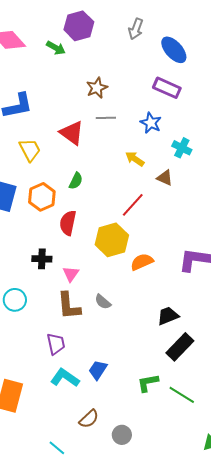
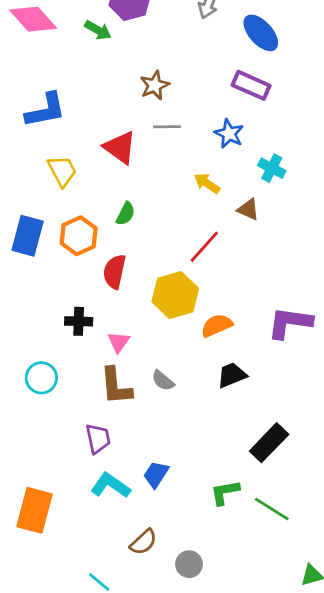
black trapezoid: (168, 316) -> (232, 375), moved

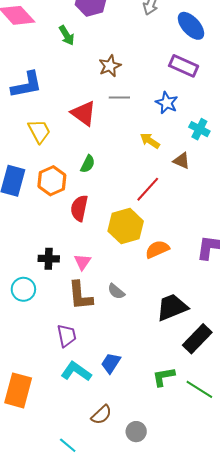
green arrow: (98, 30) -> (67, 35), moved, turned 30
black cross: (79, 321) -> (49, 259), moved
black trapezoid: (232, 375) -> (172, 307), moved, size x1.4

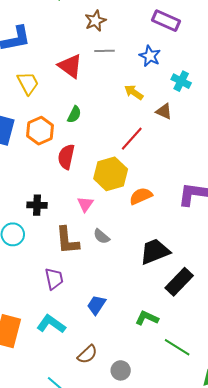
pink triangle: (82, 262) -> (85, 204), moved
cyan L-shape: (76, 371) -> (51, 324), moved
green L-shape: (164, 377) -> (147, 318), turned 35
green line: (199, 389) -> (177, 347), moved

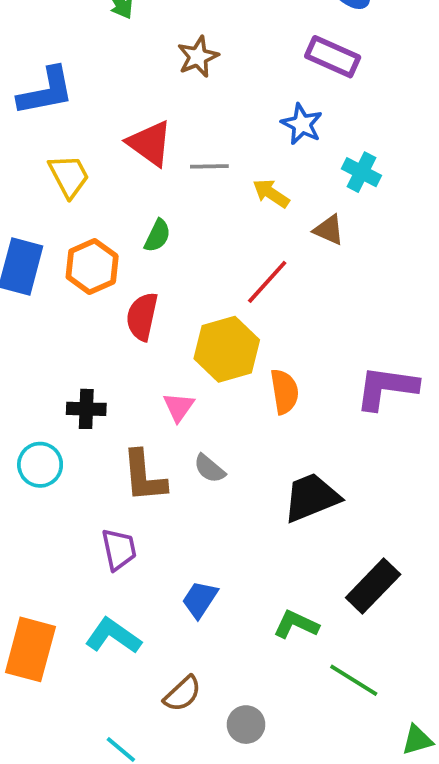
gray line: (105, 51) -> (209, 166), moved
orange semicircle: (141, 196) -> (284, 392), turned 105
black rectangle: (179, 282) -> (373, 586), moved

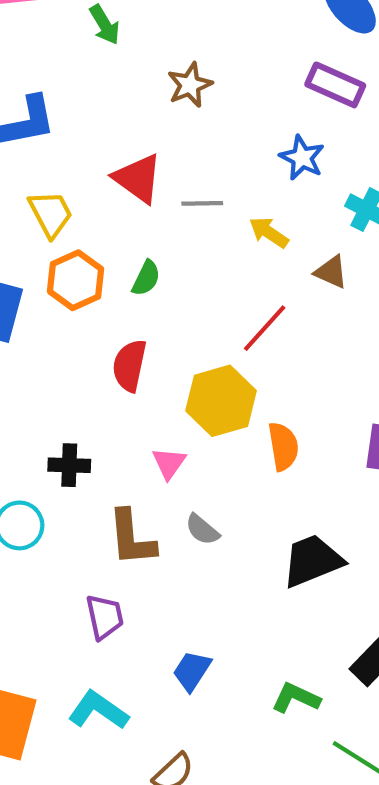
orange hexagon: (92, 266) -> (76, 280), moved

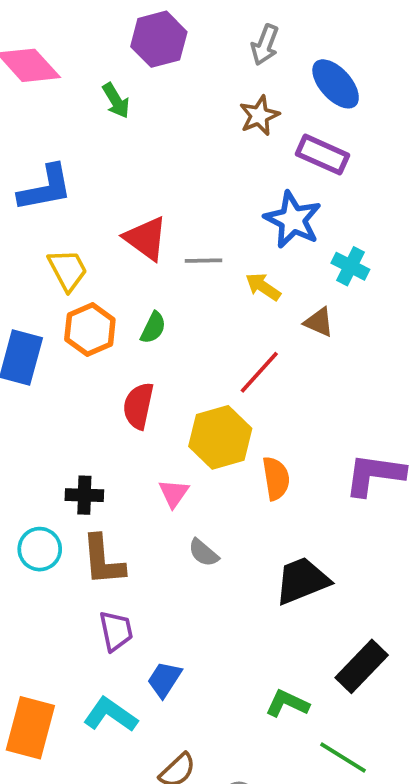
brown star: (190, 85) -> (259, 116), moved
blue star: (302, 158) -> (293, 220), size x1.4
brown L-shape: (132, 538) -> (103, 560), moved
blue trapezoid: (192, 671) -> (164, 679), moved

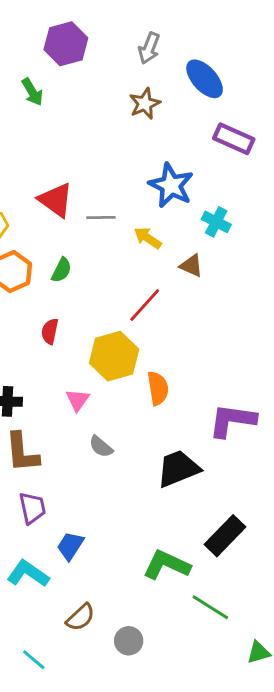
purple rectangle: (323, 155) -> (234, 139), moved
red semicircle: (138, 406) -> (50, 331), size x0.7
purple L-shape: (375, 475) -> (232, 420), moved
green L-shape: (287, 704) -> (167, 565), size x1.4

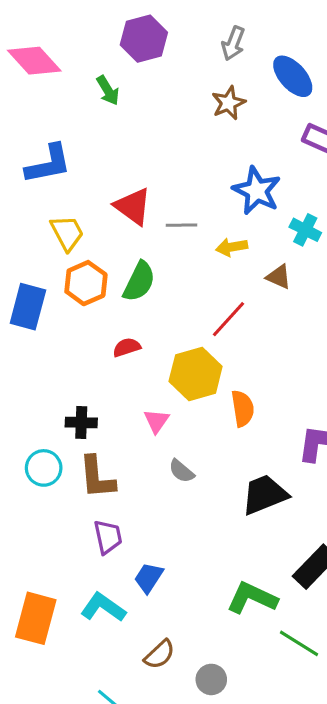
yellow arrow: (148, 238) -> (232, 247), turned -44
green semicircle: (62, 270) -> (139, 282), size x1.5
red semicircle: (50, 331) -> (127, 347), turned 60

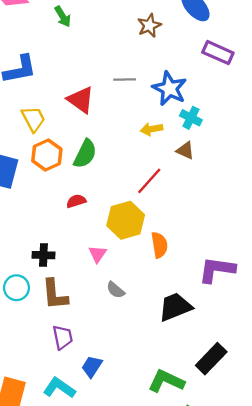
gray line: (182, 225) -> (125, 80), moved
cyan cross: (305, 230) -> (191, 118), moved

